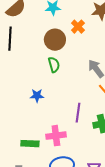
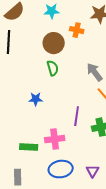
orange cross: (78, 27) -> (77, 30), turned -32

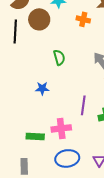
brown circle: (54, 43) -> (39, 19), moved

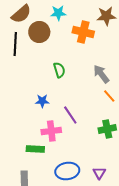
orange cross: (83, 19) -> (83, 32), size x1.5
purple line: (83, 105) -> (70, 115), moved, turned -42
pink cross: (61, 128) -> (51, 131), moved

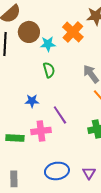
cyan star: (58, 13) -> (48, 44), moved
orange cross: (83, 32) -> (73, 32), turned 30
green rectangle: (35, 149) -> (15, 138), moved

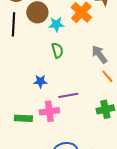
purple line: (60, 115) -> (68, 95), turned -66

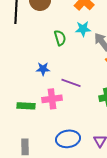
cyan star: (56, 24) -> (83, 29), moved
purple line: (68, 95) -> (71, 83), turned 30

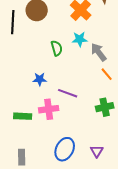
blue ellipse: (68, 139) -> (65, 149), turned -55

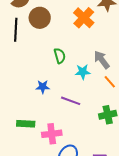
cyan star: (80, 39) -> (83, 72), moved
pink cross: (49, 109) -> (52, 134), moved

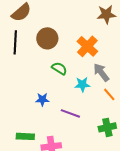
brown circle: (40, 18) -> (47, 38), moved
orange cross: (84, 18) -> (87, 46), moved
green semicircle: (60, 56) -> (59, 68), turned -42

